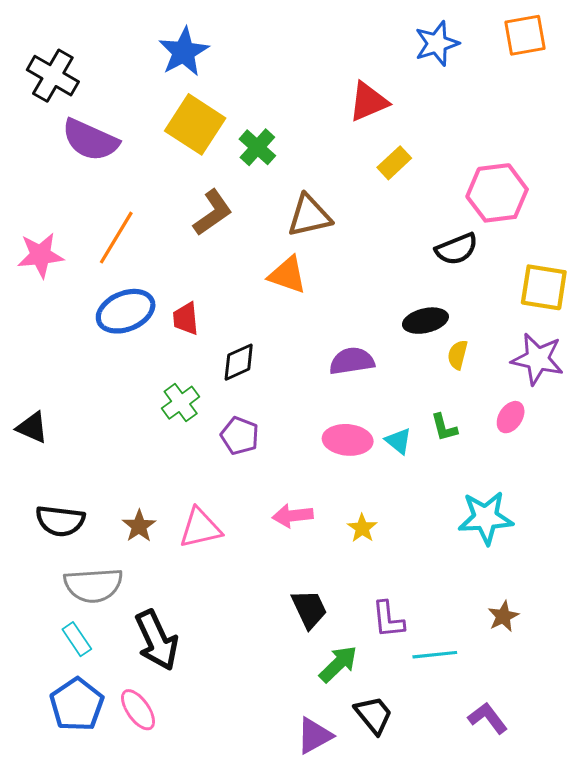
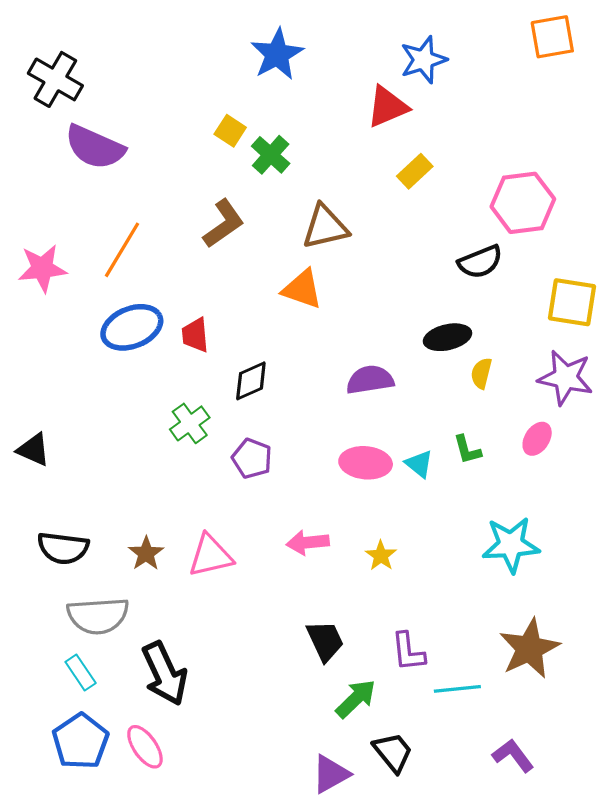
blue star: (437, 44) -> (423, 60), moved
blue star: (184, 52) -> (277, 54), moved
yellow square: (195, 124) -> (230, 131), moved, size x0.5
brown star: (503, 616) -> (529, 648), size x1.8

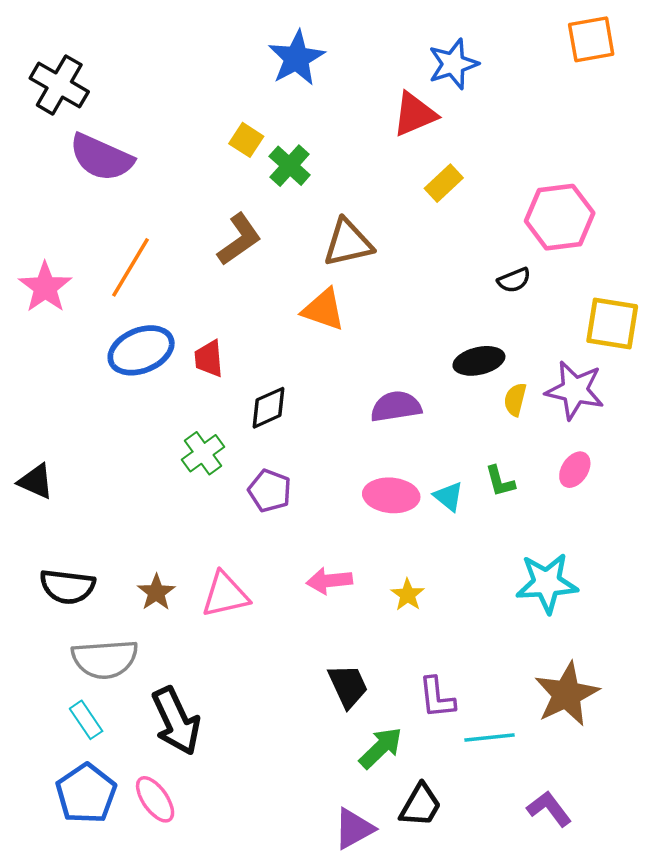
black semicircle: (480, 262) -> (514, 280), size x0.7
pink star: (42, 268) -> (45, 287), turned -30
purple star: (565, 378) -> (575, 390), moved
black trapezoid: (393, 752) -> (420, 805), turned 69

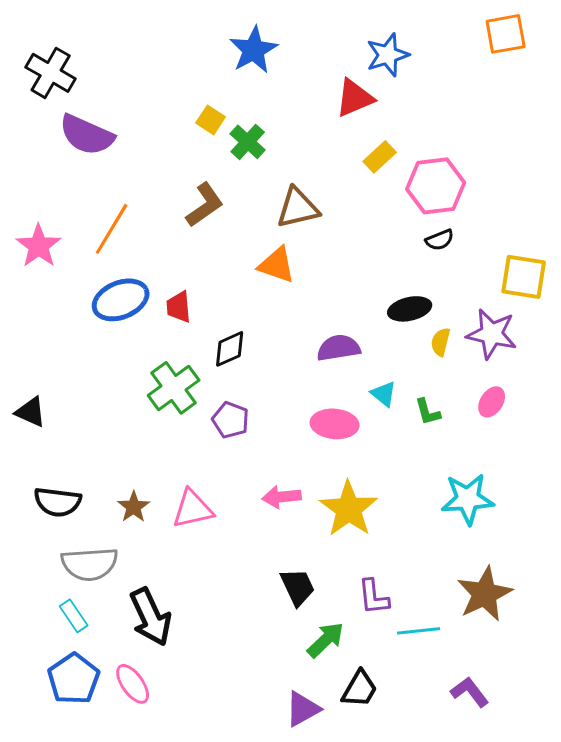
pink hexagon: (560, 217) -> (436, 186), moved
green cross: (203, 453) -> (174, 388), size x1.4
cyan triangle: (449, 497) -> (384, 394), moved
yellow star: (408, 595) -> (349, 509), size x2.0

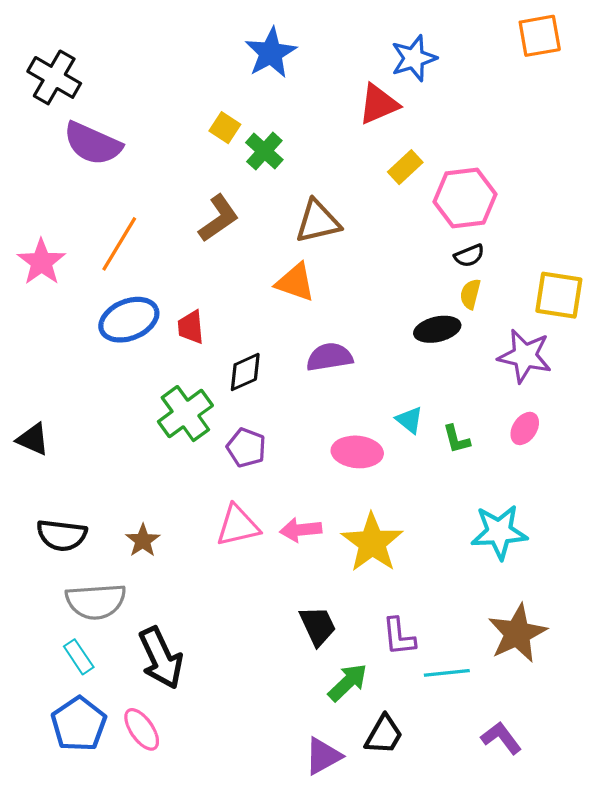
yellow semicircle: (441, 342) -> (470, 294), moved
purple semicircle: (339, 348) -> (329, 357), moved
pink triangle: (193, 509) -> (238, 526), moved

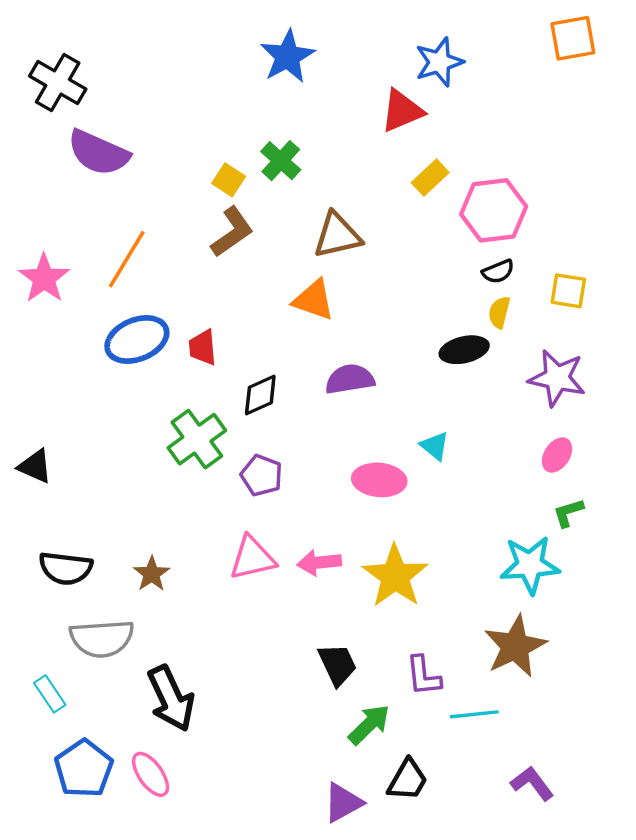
yellow square: (225, 128) -> (229, 180), moved
yellow square: (559, 295) -> (568, 291), moved, size x0.7
green L-shape: (456, 439) -> (568, 513), moved, turned 88
brown star: (517, 633) -> (515, 646), moved
cyan rectangle: (79, 657) -> (50, 694), moved

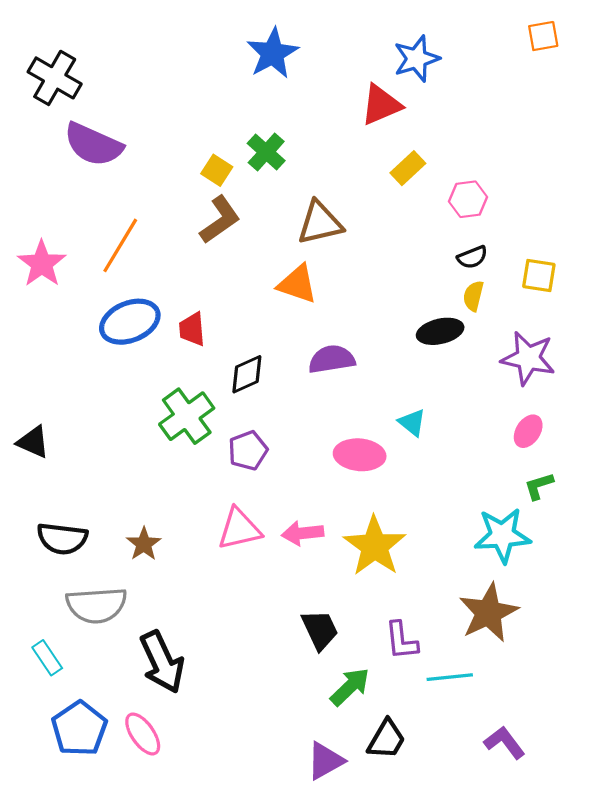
orange square: (573, 38) -> (543, 36), size x0.7
pink hexagon: (494, 210) -> (468, 199), size x0.6
purple pentagon: (261, 475) -> (248, 451), turned 30

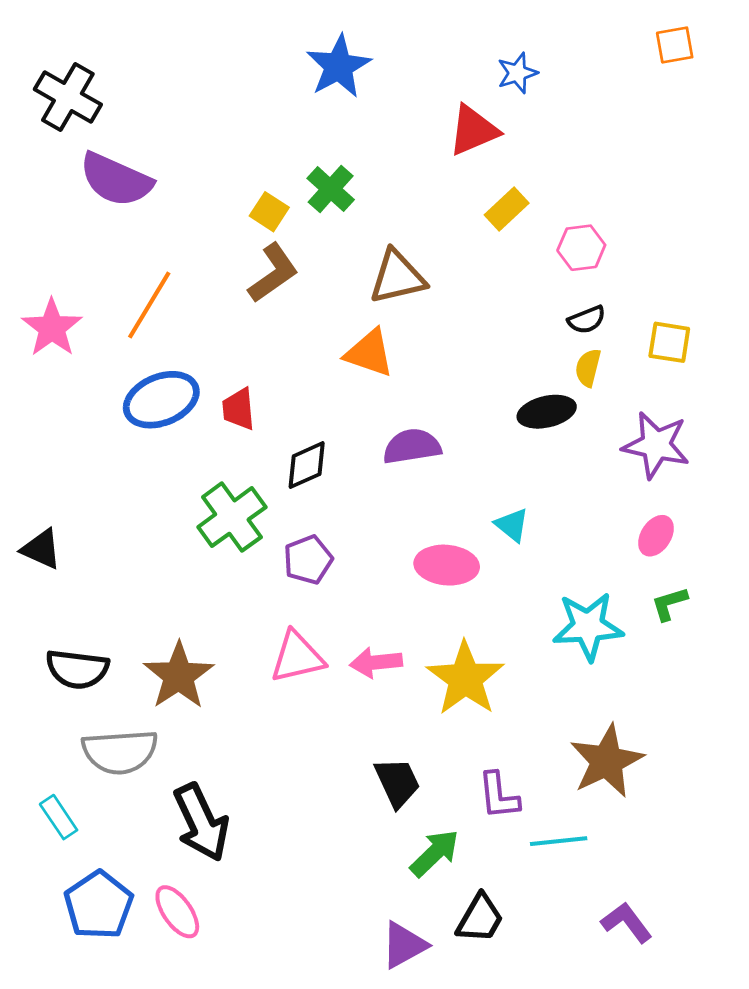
blue star: (416, 59) -> (517, 73), size x0.7
cyan star: (502, 535) -> (588, 626), moved
brown star: (144, 544) -> (179, 676), size x1.6

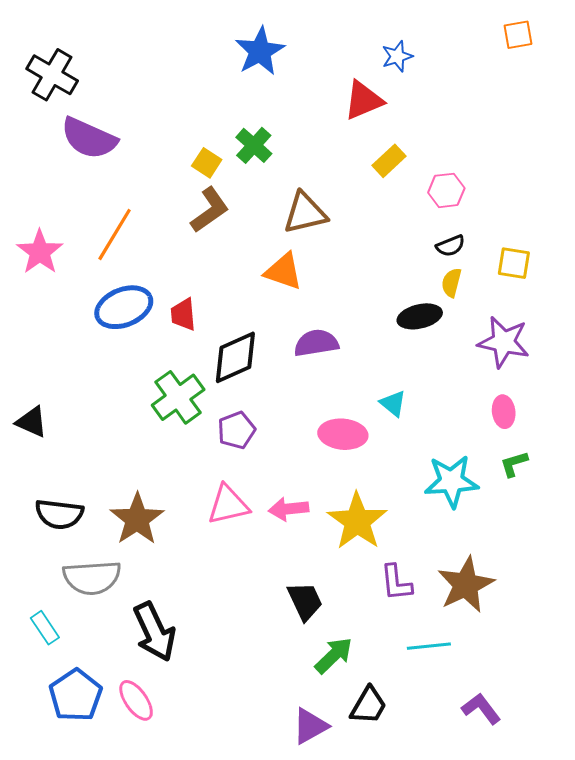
black diamond: (307, 465) -> (235, 357), size x1.4
pink ellipse: (656, 536) -> (504, 412), turned -40
purple L-shape: (499, 796) -> (396, 583), moved

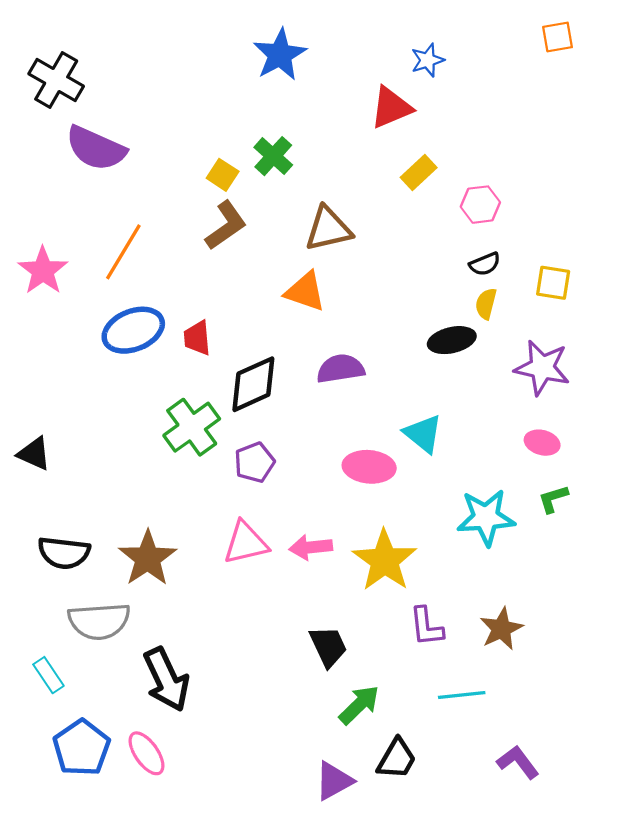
cyan triangle: (393, 403) -> (423, 434), size x1.4
pink ellipse: (504, 412) -> (542, 443), turned -68
brown star: (466, 585) -> (501, 629), size x0.7

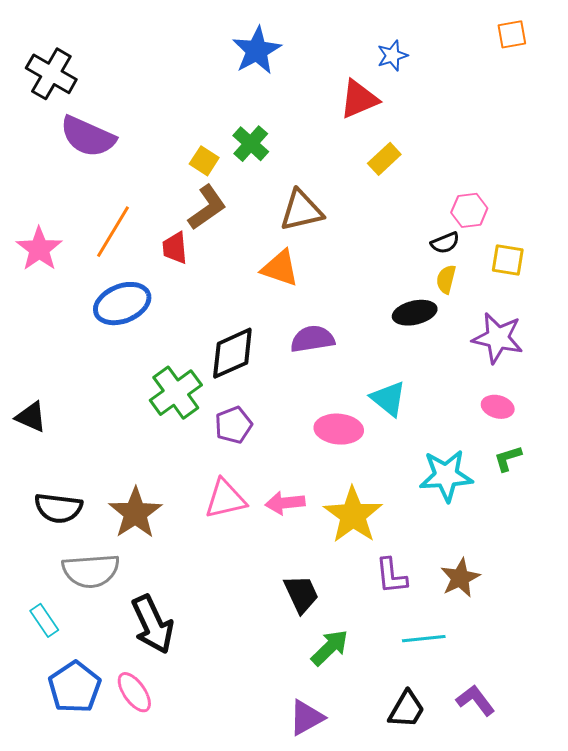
pink hexagon: (480, 205) -> (469, 210), moved
red trapezoid: (197, 338) -> (175, 248), moved
black trapezoid: (397, 759) -> (407, 709), moved

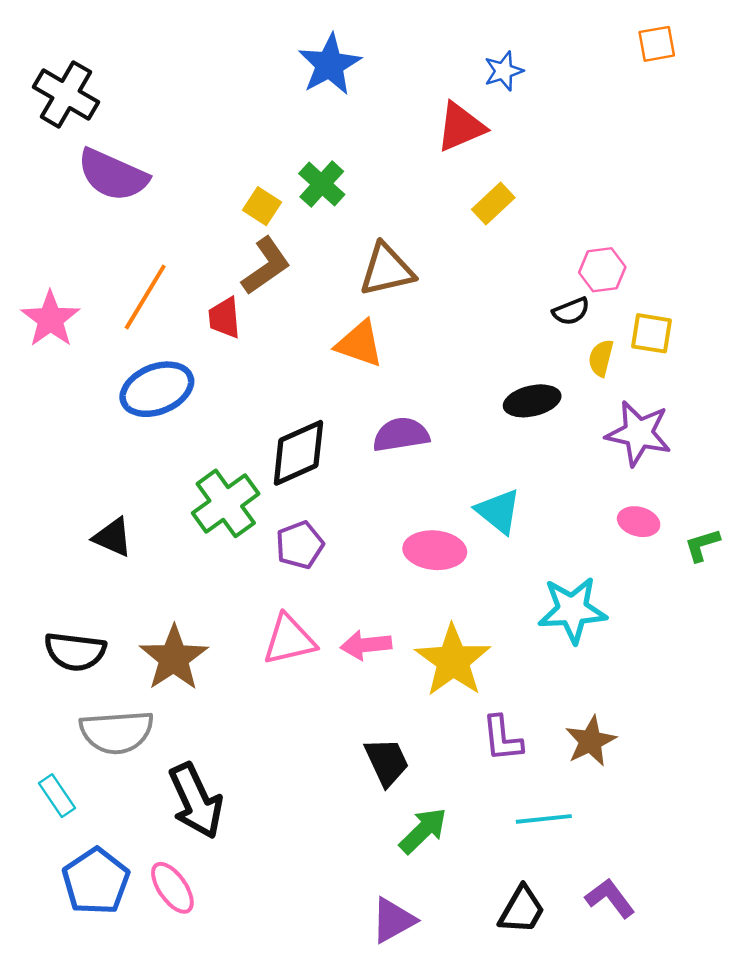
yellow semicircle: (446, 279) -> (601, 358), moved
black triangle: (31, 417) -> (113, 537), moved
green L-shape: (508, 458) -> (702, 545), moved

